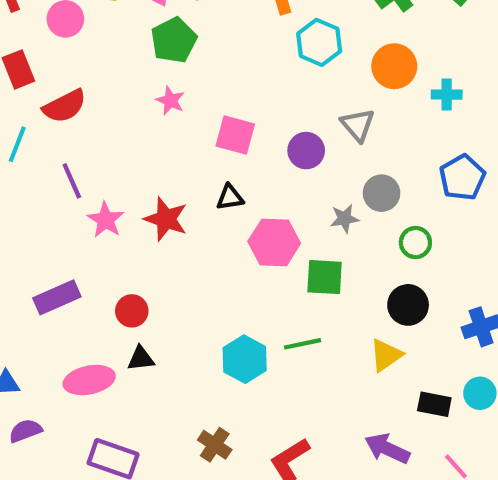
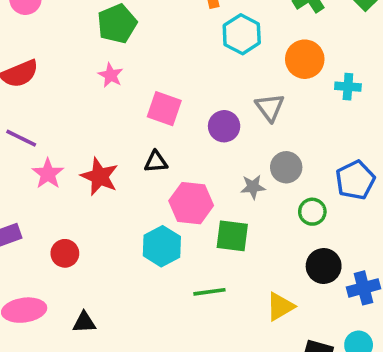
blue pentagon: (462, 177) -> (355, 180), moved
purple line: (72, 181) -> (21, 138), turned -44
black circle: (408, 305) -> (324, 266), moved
black triangle: (141, 359) -> (84, 322), moved
cyan hexagon: (245, 359) -> (162, 246), moved

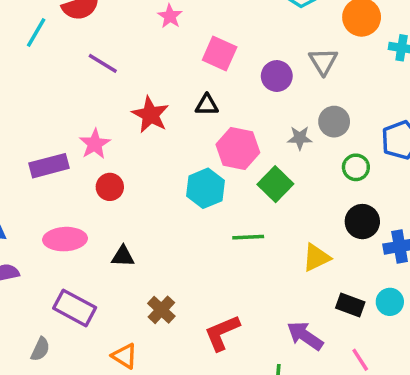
purple line: (21, 138) -> (103, 63), moved
pink star: (48, 174) -> (95, 144), moved
green square: (232, 236) -> (275, 184), turned 32

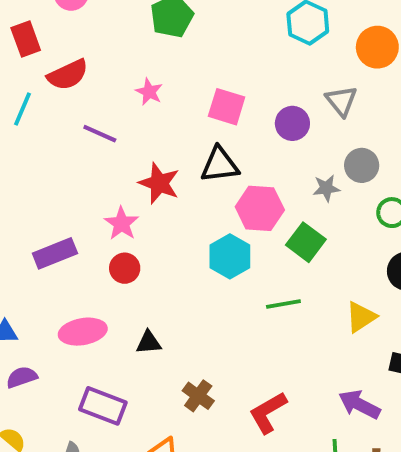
pink star: (170, 16) -> (149, 92), moved
black triangle: (207, 105) -> (220, 165), size x1.5
pink star: (95, 144) -> (122, 223), moved

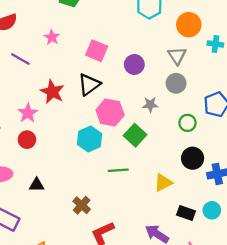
gray triangle: (341, 101) -> (177, 56), moved
black triangle: (220, 165) -> (89, 85), turned -35
gray circle: (362, 165) -> (176, 83), moved
brown cross: (198, 396) -> (82, 205), moved

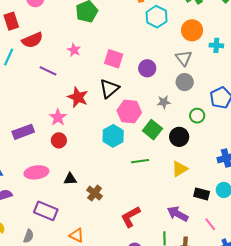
black circle: (193, 158) -> (179, 137), moved
brown cross: (82, 205) -> (95, 193), moved

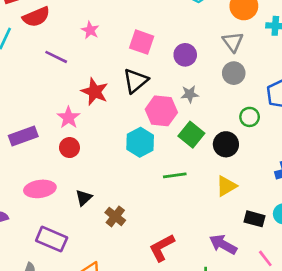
gray star: (164, 102) -> (190, 94), moved
black triangle: (70, 179) -> (84, 198), turned -40

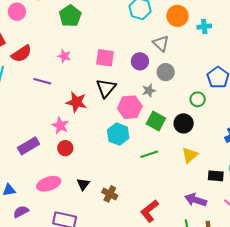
gray triangle: (233, 42) -> (161, 43), moved
gray circle: (234, 73) -> (166, 72), moved

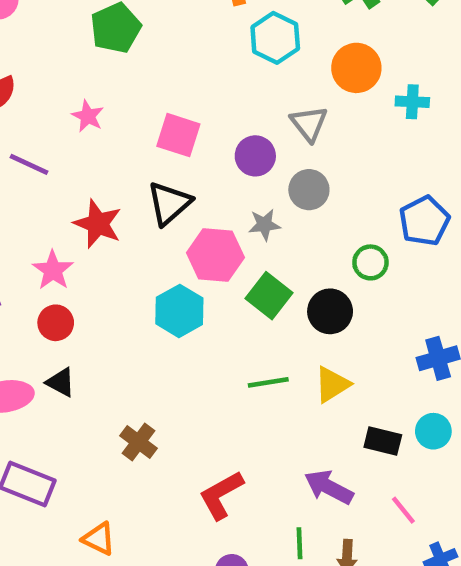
green line: (149, 154) -> (268, 382), moved
black triangle: (83, 184) -> (61, 382), moved, turned -48

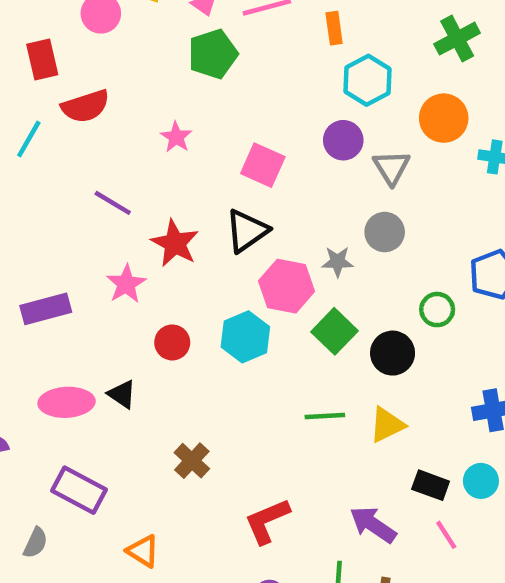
purple circle: (255, 156) -> (343, 140), moved
purple line: (29, 164) -> (113, 203), moved
red circle: (56, 323) -> (172, 342), moved
pink line: (403, 510) -> (446, 535), moved

